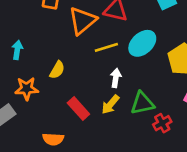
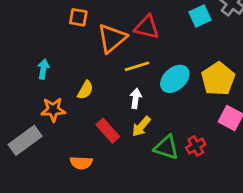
cyan ellipse: (142, 43) -> (175, 79), moved
white arrow: (116, 78) -> (136, 98), moved
green triangle: (142, 103) -> (166, 147), moved, turned 30

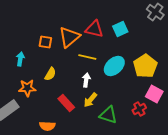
cyan square: (200, 16) -> (120, 29), moved
orange square: (78, 17) -> (45, 42), moved
yellow line: (137, 66) -> (87, 57), turned 30
red cross: (196, 146) -> (139, 109), moved

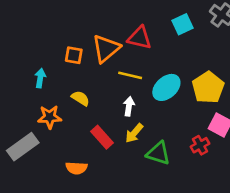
cyan square: (120, 29) -> (183, 24), moved
yellow semicircle: (50, 74) -> (80, 98), turned -88

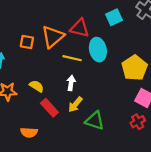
cyan ellipse: (166, 87) -> (98, 50), moved, turned -60
yellow semicircle: (80, 98) -> (37, 86), moved
red cross: (200, 145) -> (138, 122), moved

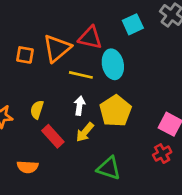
yellow pentagon: (135, 68) -> (116, 111), moved
yellow semicircle: (37, 86) -> (37, 110), turned -104
green triangle: (95, 121) -> (109, 168), moved

